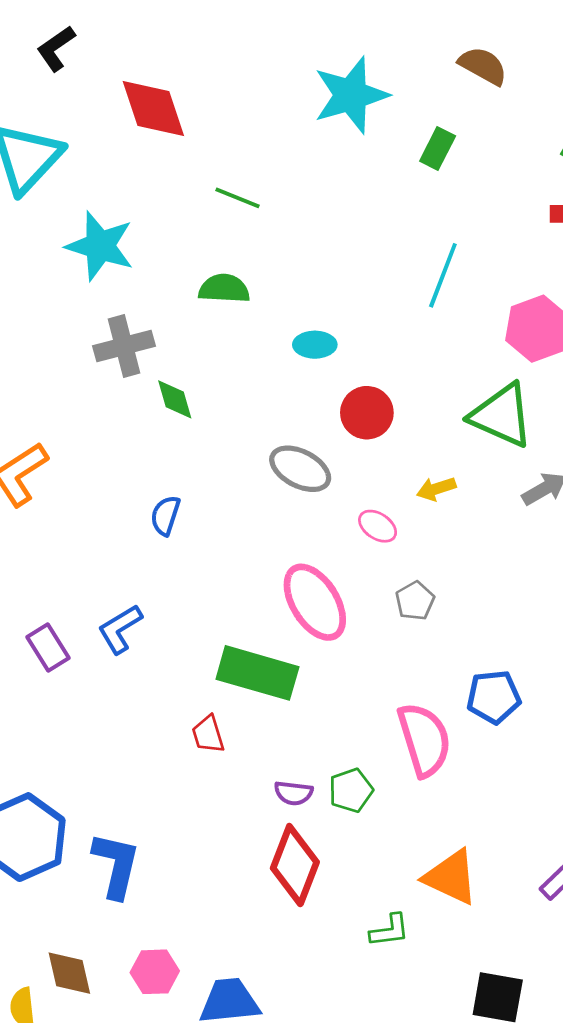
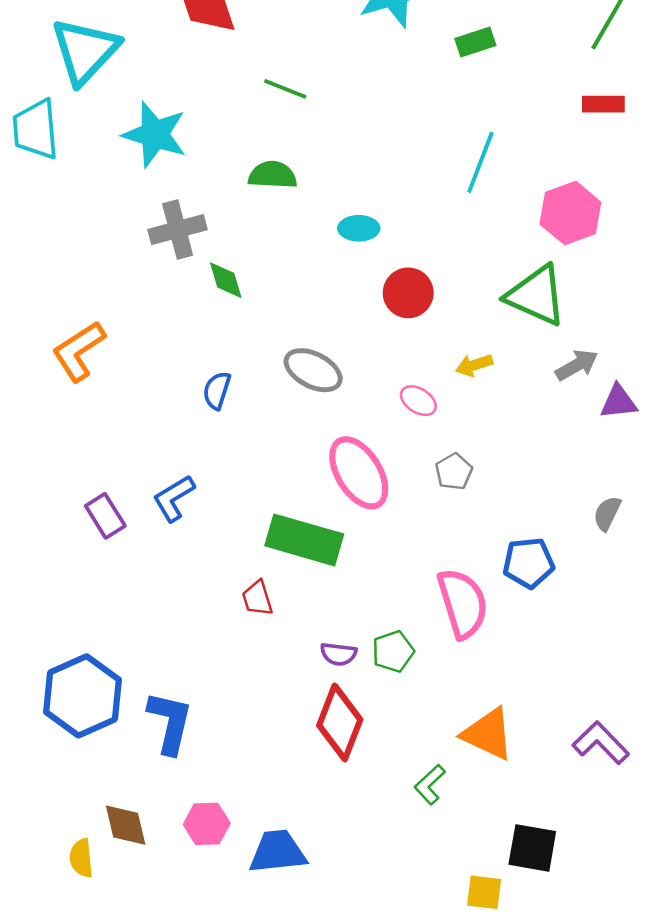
green rectangle: (438, 149) -> (475, 42), turned 45
gray ellipse: (300, 469) -> (313, 370), moved
green L-shape: (390, 930) -> (430, 785), turned 144

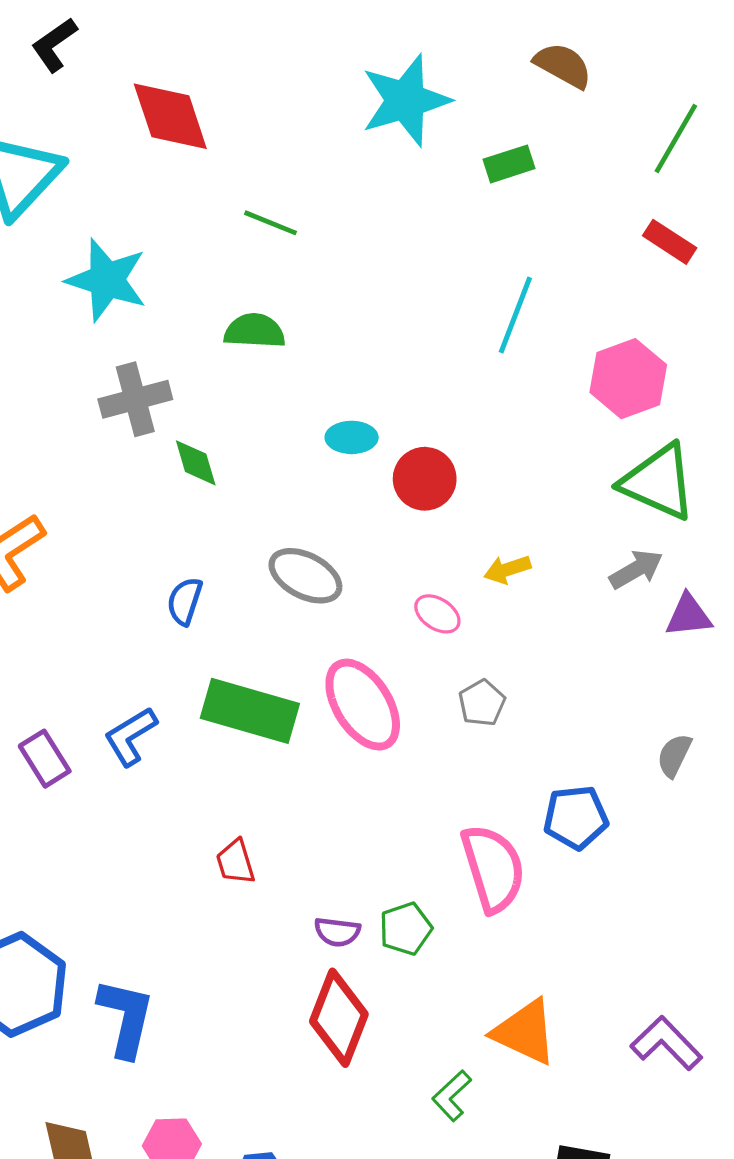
red rectangle: (603, 104) -> (670, 242), turned 33
cyan ellipse: (359, 228) -> (352, 437), moved
green triangle: (536, 295) -> (658, 482), moved
green rectangle: (304, 540) -> (250, 711), moved

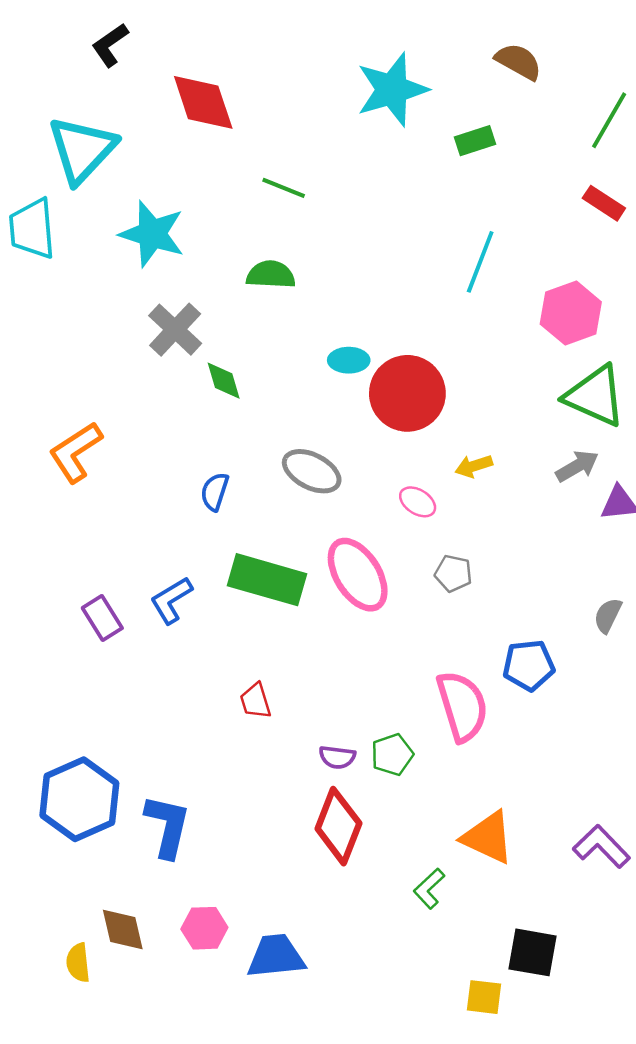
gray cross: (135, 399) -> (175, 330), turned -32
red circle: (425, 479) -> (407, 393), size x1.5
gray pentagon: (482, 703) -> (453, 573), turned -30

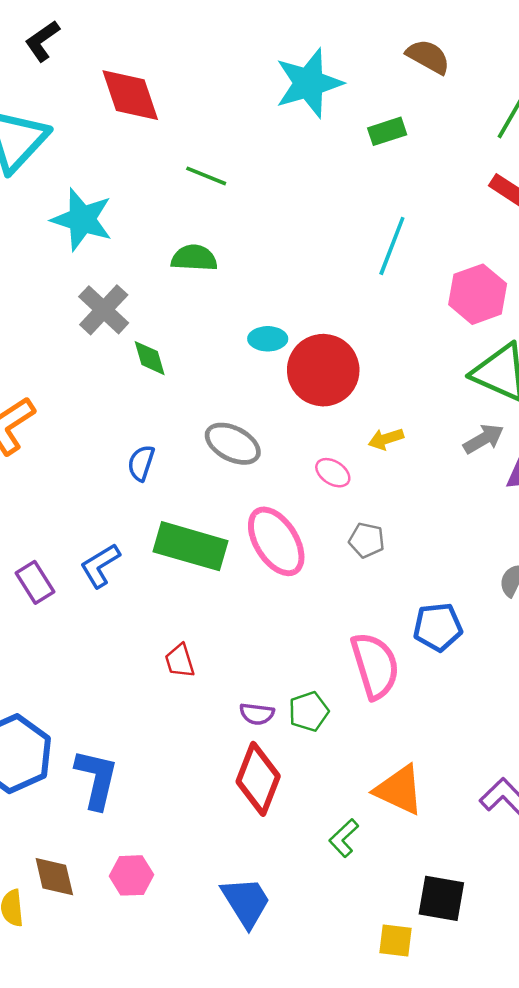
blue trapezoid: (276, 956) -> (246, 902), moved, turned 64

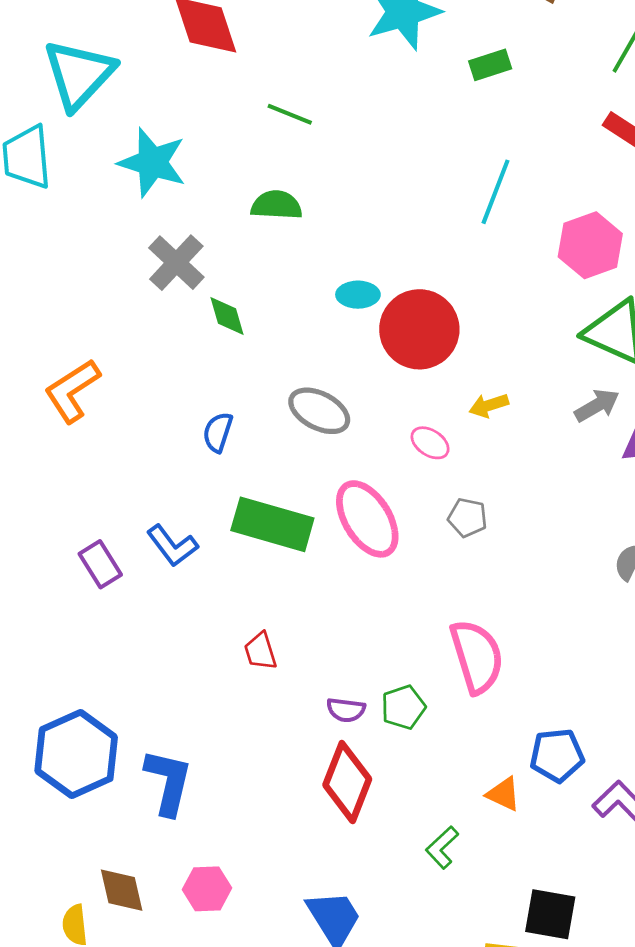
blue L-shape: (100, 566) -> (172, 546), turned -96
blue pentagon: (438, 627) -> (557, 755), moved
orange triangle: (399, 790) -> (503, 794), size x0.6

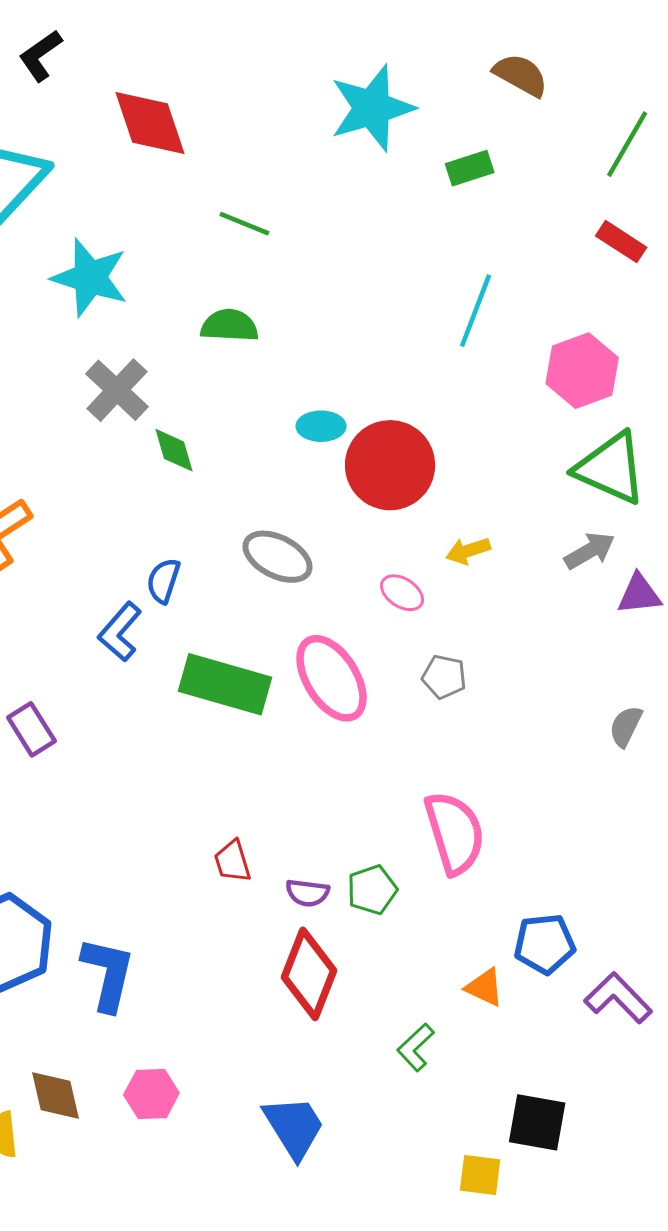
blue L-shape: (172, 546) -> (120, 632), moved, turned 78
red trapezoid: (260, 651) -> (232, 861), moved

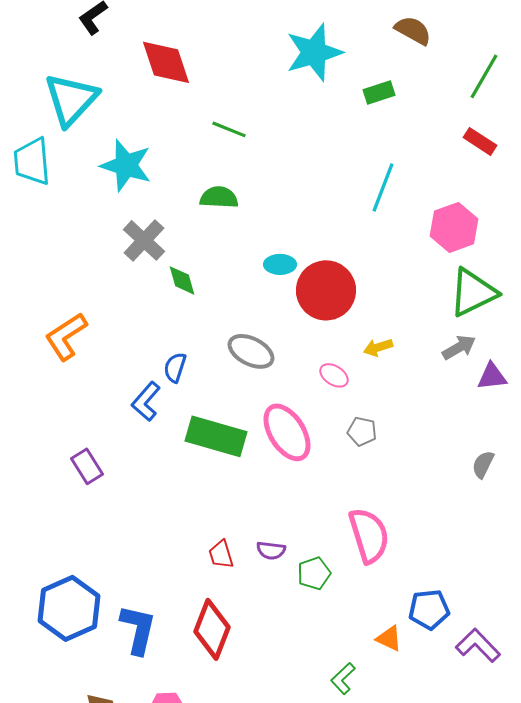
green triangle: (611, 468) -> (473, 292), turned -50
purple semicircle: (308, 893) -> (271, 550), moved
red diamond: (309, 974) -> (212, 629), moved

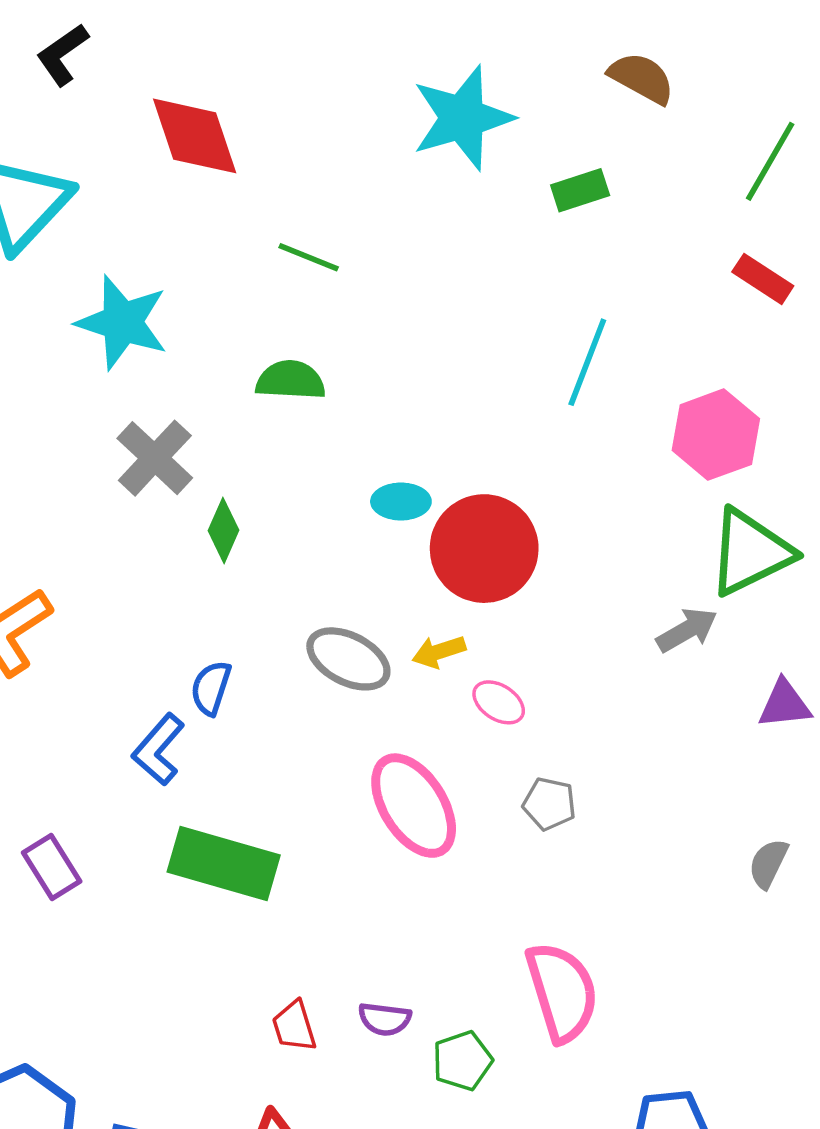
green diamond: (182, 280) -> (224, 530), turned 40
yellow arrow: (378, 347) -> (439, 652), moved
gray arrow: (459, 347) -> (687, 630), moved
green rectangle: (216, 436) -> (224, 863), moved

